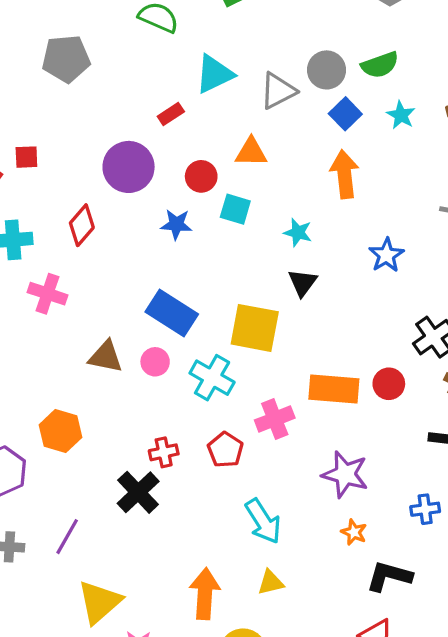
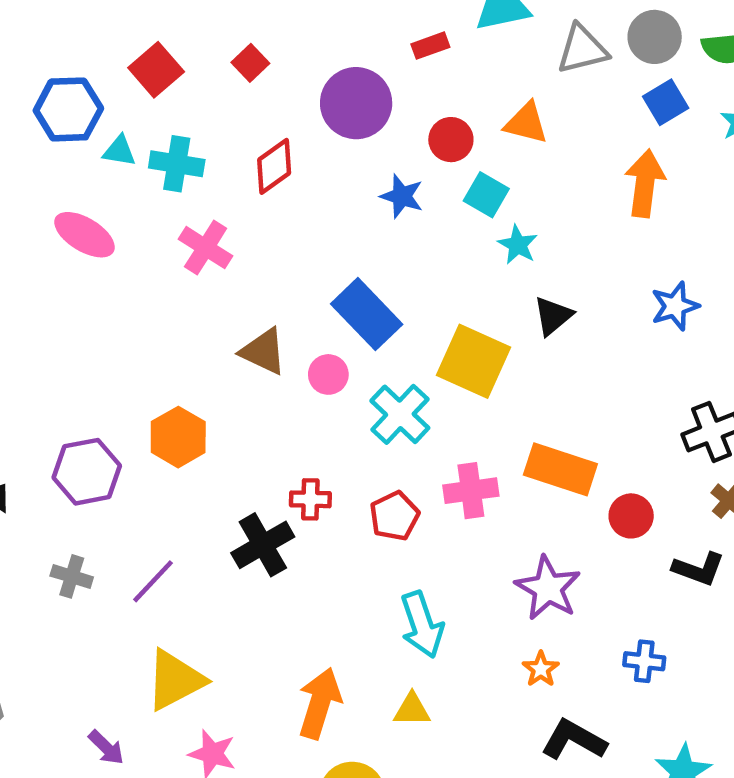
red square: (26, 157) -> (250, 63), moved, turned 35
cyan star: (298, 233) -> (518, 245), moved
red circle: (389, 384) -> (631, 516), moved

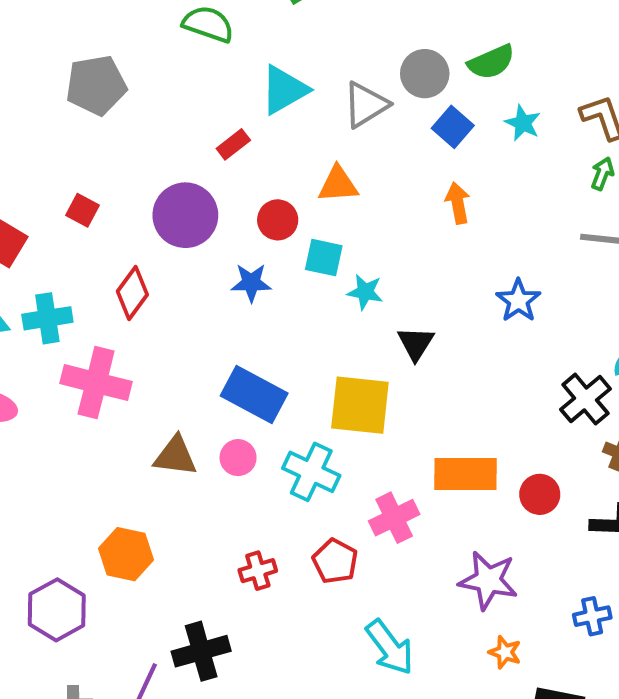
orange arrow: (645, 183) -> (458, 203), size x0.7
pink cross: (206, 248) -> (96, 383), size x1.4
black cross: (263, 545) -> (201, 651), moved, turned 32

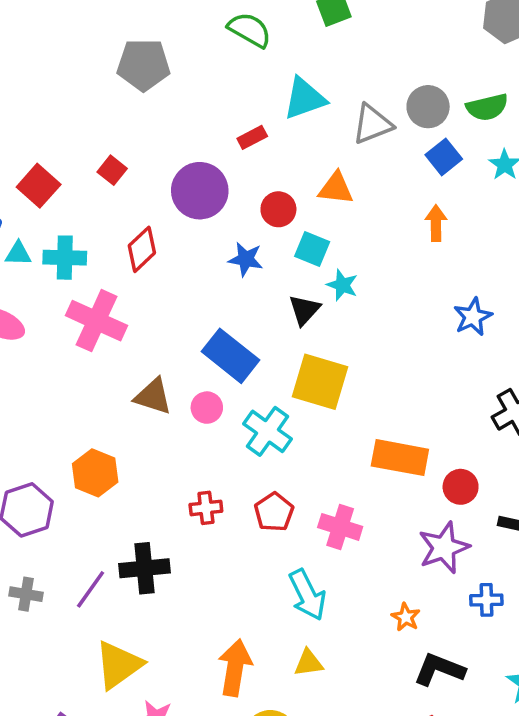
black triangle: (416, 343) -> (304, 310), moved
pink cross: (394, 518) -> (340, 527), moved, turned 33
purple star: (488, 580) -> (444, 548), moved, turned 30

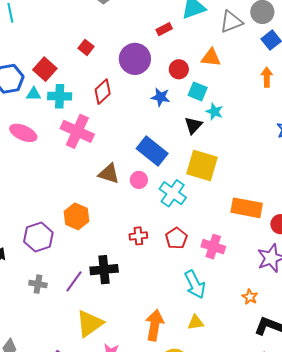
red square: (39, 186) -> (45, 69), moved

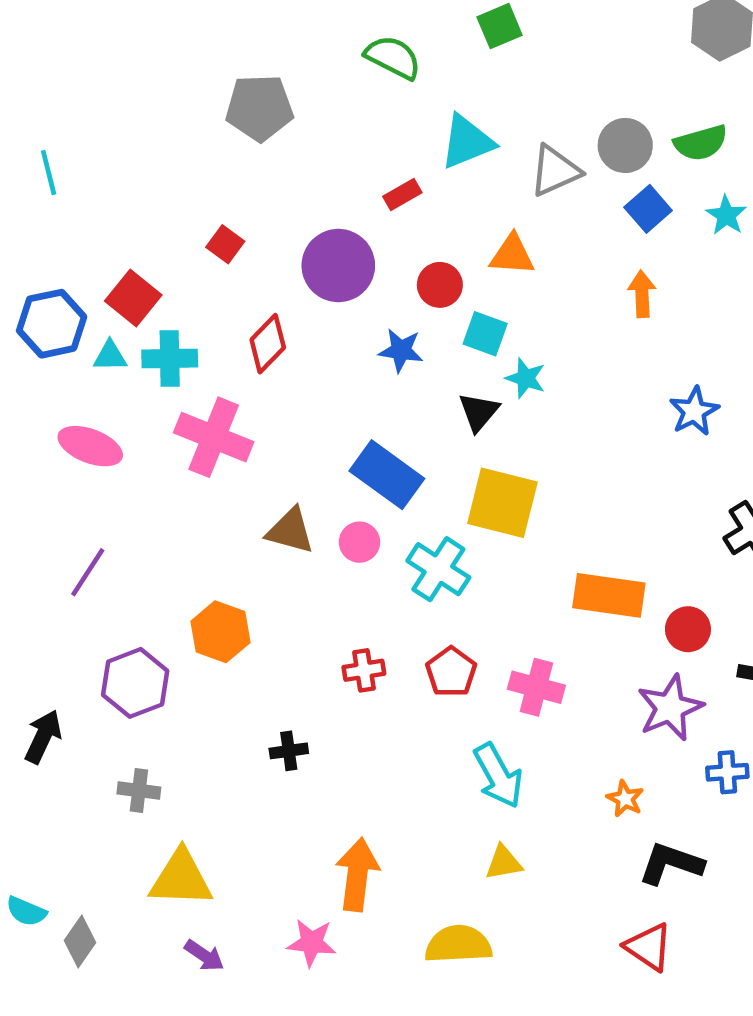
black cross: (104, 270) -> (289, 751), size x0.6
purple line: (74, 281) -> (88, 572), moved
yellow triangle: (90, 323) -> (181, 878), moved, turned 40
orange arrow: (155, 325) -> (357, 875), moved

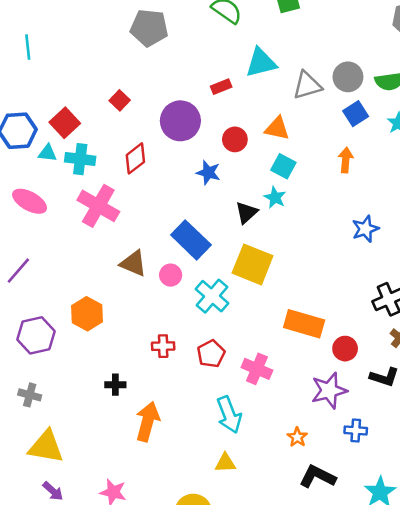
cyan square: (485, 334) -> (283, 166), moved
orange arrow: (357, 875) -> (148, 421), moved

